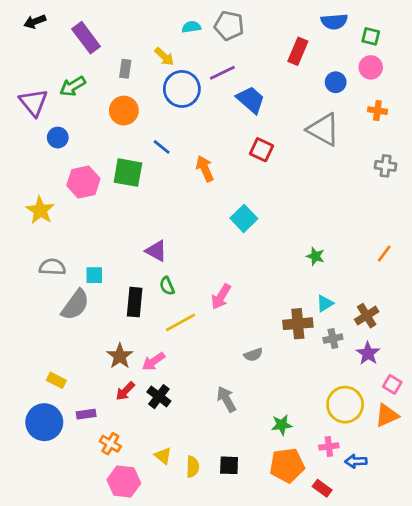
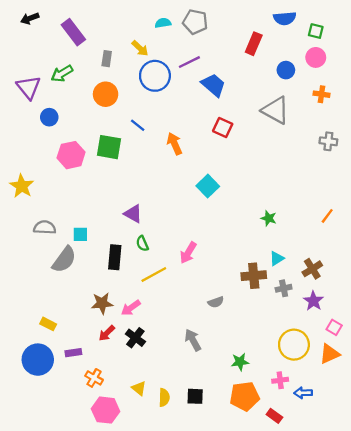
yellow star: (40, 210) -> (22, 186), moved
brown star: (120, 356) -> (102, 303), turned 30

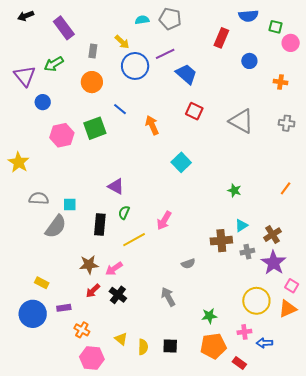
pink circle: (316, 57) -> (291, 43), moved
gray triangle: (276, 110) -> (241, 121), moved
green square: (109, 147) -> (95, 128), turned -30
green semicircle: (142, 244) -> (124, 212), turned 48
purple star: (313, 301) -> (274, 263), size x1.4

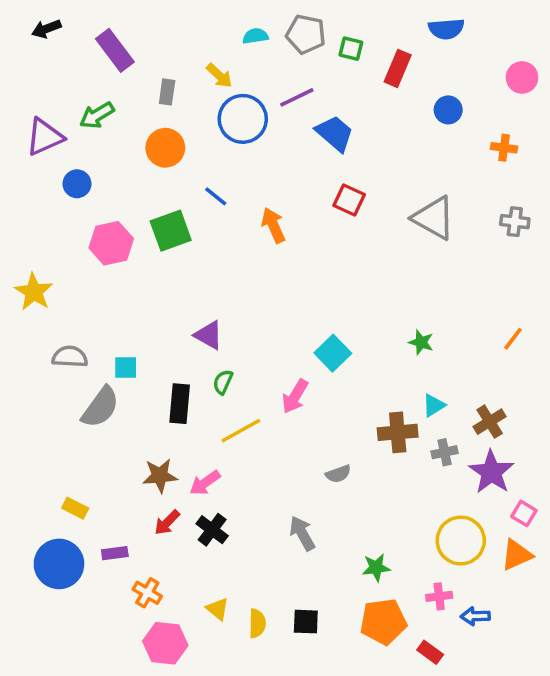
green square: (276, 27) -> (351, 49), moved
purple triangle: (25, 76) -> (45, 137), turned 45
cyan square: (181, 162) -> (333, 353), moved

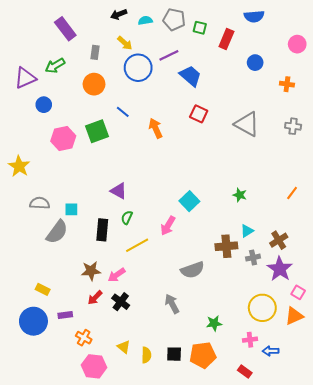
black arrow: (46, 29) -> (119, 14), moved
gray semicircle: (338, 474) -> (193, 270), size x1.6
orange pentagon: (383, 622) -> (203, 355), moved

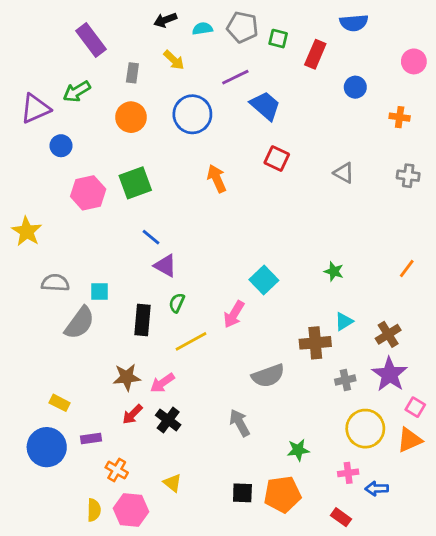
blue circle: (138, 68) -> (192, 114), moved
blue line: (123, 112) -> (151, 237), moved
gray triangle: (247, 124) -> (344, 173), size x0.6
gray cross: (253, 258) -> (345, 380), moved
yellow semicircle: (146, 355) -> (94, 510), moved

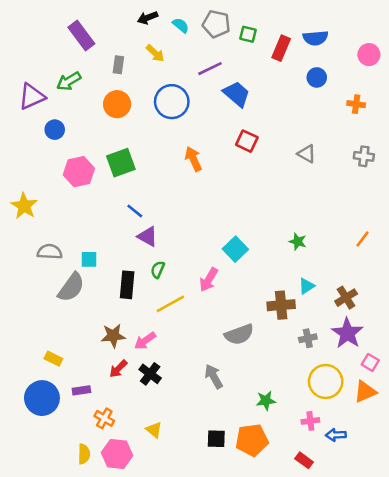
blue semicircle: (354, 23) -> (315, 38), moved
cyan semicircle: (202, 29) -> (181, 25), turned 48

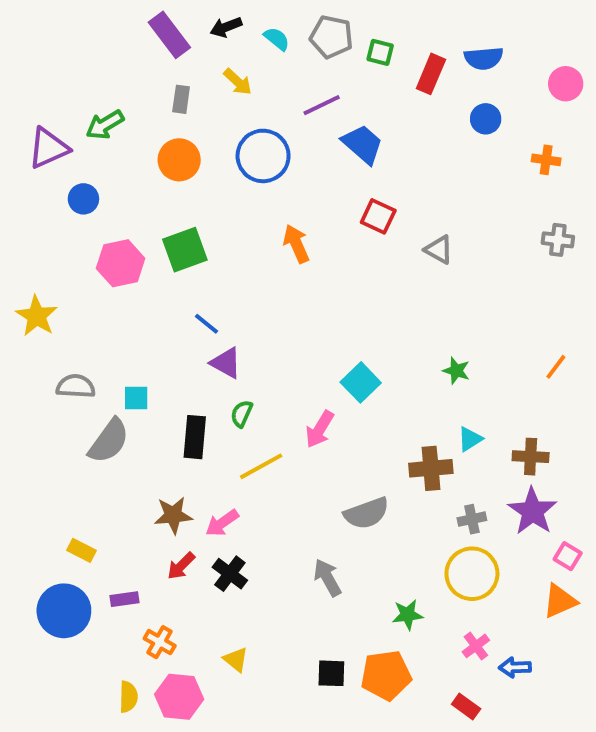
purple rectangle: (81, 35) -> (169, 35), moved
gray triangle: (307, 154) -> (439, 250), moved
brown cross: (346, 298) -> (531, 457), turned 35
yellow circle: (326, 381) -> (472, 574), moved
pink cross: (310, 421) -> (476, 646), turned -30

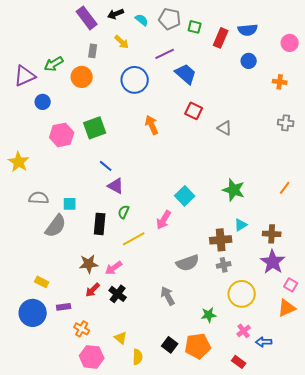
orange circle: (179, 160) -> (82, 77), moved
green star: (456, 371) -> (234, 190), size x1.6
gray cross: (472, 519) -> (224, 265), moved
black square: (331, 673) -> (170, 345), turned 35
yellow semicircle: (128, 697) -> (138, 357), moved

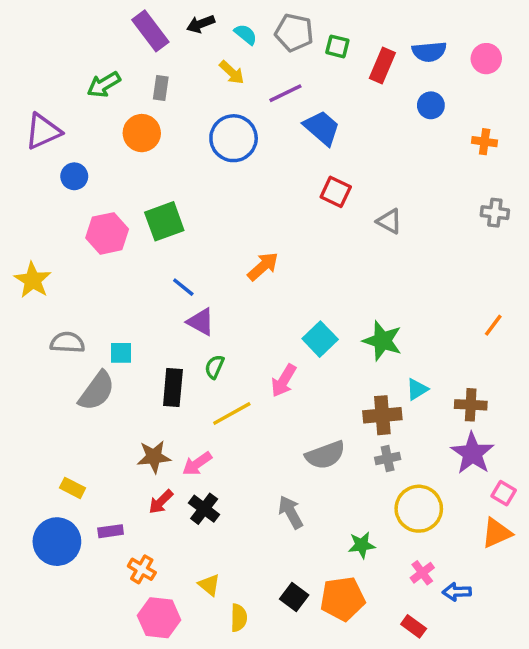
yellow arrow: (122, 42) -> (232, 72), moved
pink circle: (290, 43) -> (486, 59), moved
green arrow: (54, 64) -> (104, 85), moved
orange arrow: (152, 125) -> (263, 266), moved, turned 72
green star: (234, 190) -> (382, 341), moved

